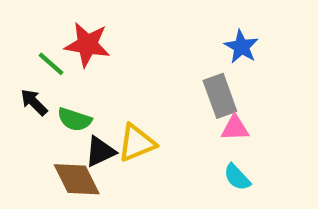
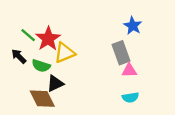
red star: (87, 45) -> (48, 39), moved, turned 30
yellow triangle: (137, 143) -> (65, 53), moved
cyan semicircle: (237, 177) -> (130, 97), turned -56

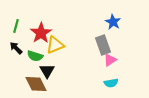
green line: (28, 35) -> (16, 26), moved, turned 64
pink triangle: (129, 70) -> (110, 60), turned -32
black triangle: (55, 83) -> (47, 71), turned -35

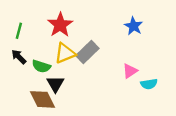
red star: (41, 33) -> (60, 25), moved
gray rectangle: (103, 45) -> (87, 52), moved, turned 66
cyan semicircle: (111, 83) -> (149, 84), moved

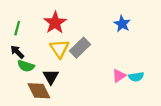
yellow triangle: (65, 53) -> (59, 49), turned -42
green semicircle: (41, 66) -> (26, 66), moved
pink triangle: (130, 71) -> (119, 76), moved

